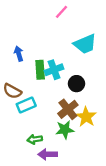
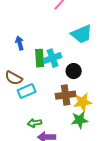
brown cross: (68, 109) -> (66, 95), turned 30
yellow star: (86, 117) -> (83, 102), turned 30
green star: (65, 130) -> (80, 120), moved

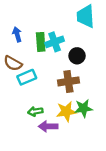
cyan trapezoid: (82, 34) -> (86, 16), turned 110
blue arrow: (20, 43) -> (17, 34), moved
yellow star: (83, 102) -> (66, 111), moved

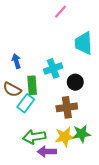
green rectangle: (41, 42) -> (32, 85), moved
cyan rectangle: (27, 77) -> (26, 103), turned -30
green arrow: (35, 111) -> (34, 137), size x1.5

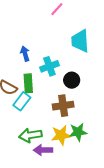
blue arrow: (16, 61) -> (25, 54), moved

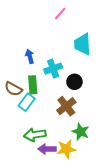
brown cross: (63, 106) -> (66, 106), turned -30
green star: (78, 132) -> (81, 132), turned 30
yellow star: (61, 135) -> (66, 149), moved

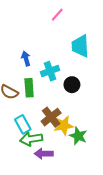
cyan rectangle: (27, 102) -> (23, 124), moved, turned -66
brown cross: (66, 106) -> (51, 117), moved
yellow star: (66, 149) -> (64, 125), moved

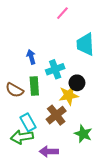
yellow star: (64, 125) -> (69, 95), moved
green arrow: (31, 139) -> (22, 137), moved

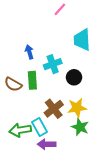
yellow star: (69, 95) -> (77, 108), moved
cyan rectangle: (28, 122) -> (40, 127), moved

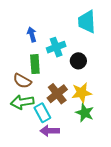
brown semicircle: (13, 84) -> (22, 81), moved
green arrow: (20, 130) -> (22, 102), moved

